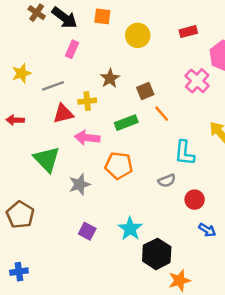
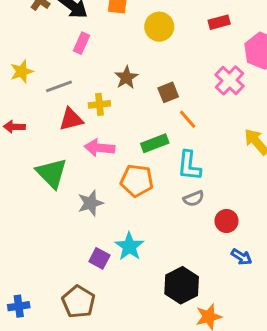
green rectangle: (126, 123) -> (155, 143), moved
cyan L-shape: (184, 153) -> (189, 166), moved
brown pentagon: (20, 215) -> (79, 302), moved
cyan star: (130, 229) -> (129, 246), moved

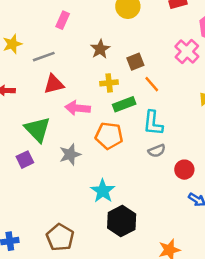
yellow cross: (99, 104) -> (109, 83), moved
purple square: (99, 258) -> (25, 160), moved, turned 36
black hexagon: (182, 285) -> (122, 221), moved

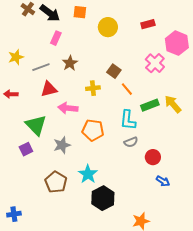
brown star: (100, 49) -> (70, 63), moved
brown square: (135, 62) -> (114, 71), turned -32
green rectangle: (124, 104) -> (150, 105), moved
brown pentagon: (60, 237) -> (56, 182), moved

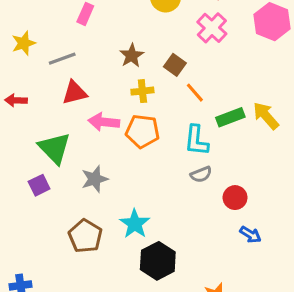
brown star: (70, 63) -> (132, 56), moved
pink cross: (155, 63) -> (212, 28), moved
orange pentagon: (93, 130) -> (142, 131), moved

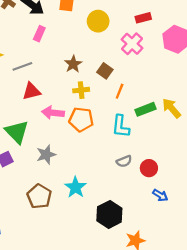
orange line: (195, 93) -> (120, 91), turned 63
gray semicircle: (201, 174) -> (124, 161), moved
black hexagon: (158, 261) -> (109, 214), moved

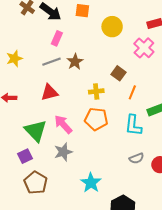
brown star: (73, 64) -> (75, 62), moved
gray line: (22, 66) -> (52, 62), moved
pink arrow: (53, 113) -> (63, 124), moved, turned 42
brown pentagon: (39, 196) -> (36, 183), moved

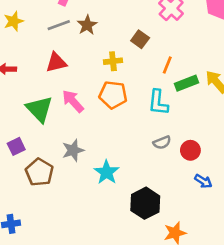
orange line: (132, 92) -> (167, 65), moved
gray star: (63, 152) -> (73, 150), moved
purple square: (25, 156) -> (16, 146), moved

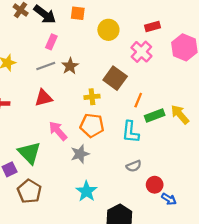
brown square: (140, 39) -> (115, 78), size x1.5
green triangle: (39, 109) -> (29, 153), moved
gray star: (73, 150) -> (80, 154), moved
red circle: (190, 150) -> (155, 185), moved

